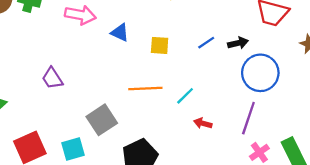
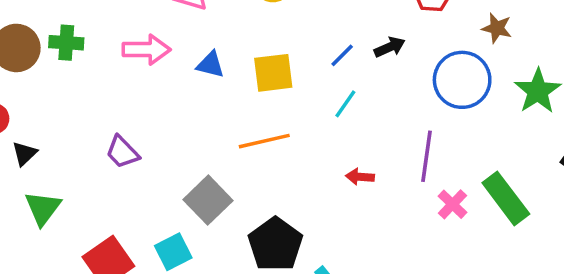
yellow square: (160, 45) -> (273, 73), size x1.4
blue circle: (260, 73) -> (462, 80), moved
cyan line: (185, 96) -> (345, 104), moved

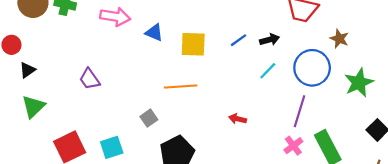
cyan line: (345, 104) -> (268, 71), moved
purple line: (426, 156) -> (299, 111), moved
gray square: (208, 200) -> (149, 118), moved, size x0.6

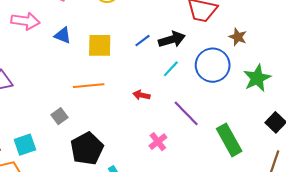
black arrow: (270, 40) -> (172, 39), size x1.4
purple line: (299, 111) -> (186, 113), moved, turned -60
red arrow: (238, 119) -> (141, 95), moved
pink cross: (293, 146) -> (158, 142), moved

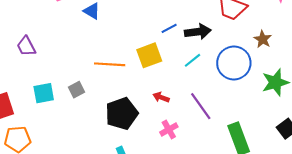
yellow square: (100, 45) -> (149, 55), moved, turned -30
red arrow: (141, 95) -> (161, 97), moved
cyan square: (25, 145) -> (44, 93), moved
black pentagon: (87, 149) -> (122, 114), moved

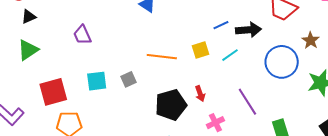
yellow square: (149, 55) -> (200, 50), size x0.7
cyan line: (192, 60) -> (230, 55), moved
red arrow: (161, 97) -> (200, 94), moved, turned -133

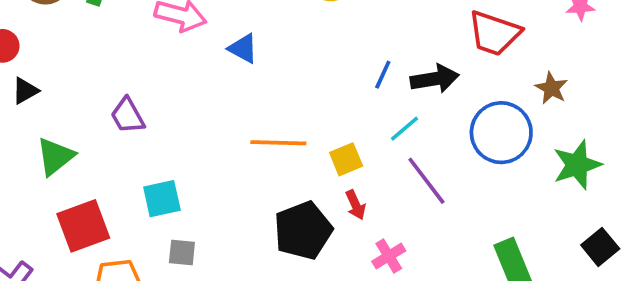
blue line: (221, 25) -> (383, 75), turned -35
green triangle: (28, 50) -> (55, 156), moved
yellow square: (200, 50) -> (346, 159), moved
gray square: (128, 79) -> (182, 252), moved, turned 35
purple line: (247, 102) -> (426, 181), moved

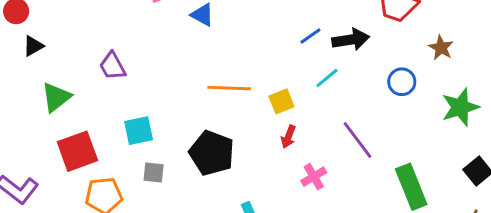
blue line: (383, 75) -> (310, 36), turned 30
blue circle: (501, 133) -> (402, 82), size x0.6
purple line: (426, 181) -> (358, 140), moved
red arrow: (355, 205) -> (288, 137), turned 45
black pentagon: (303, 230) -> (212, 153), moved, turned -30

